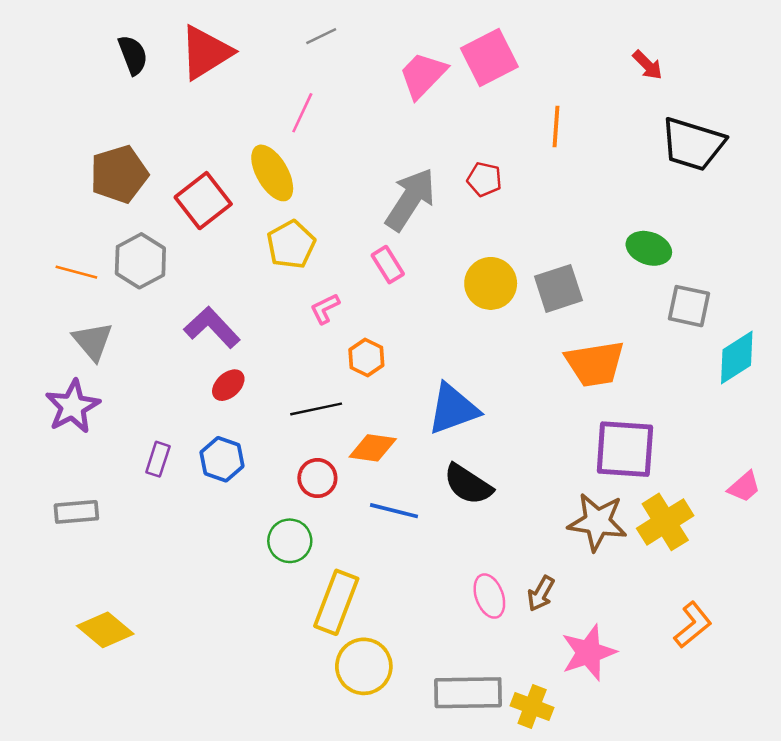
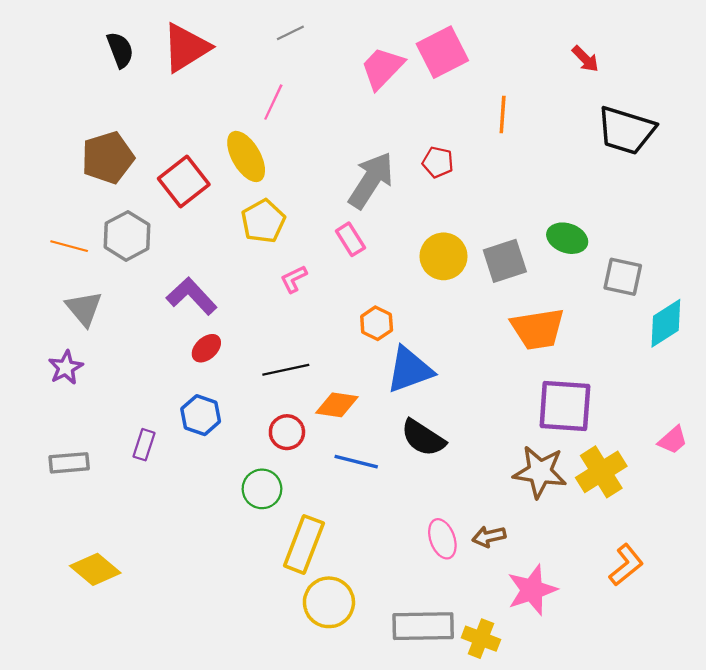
green ellipse: (649, 248) -> (567, 238), moved
orange hexagon: (366, 358) -> (377, 323), moved
purple star: (73, 406) -> (66, 368), size x0.7
purple rectangle: (158, 459) -> (144, 445), moved
brown arrow: (541, 594) -> (489, 537), turned 48

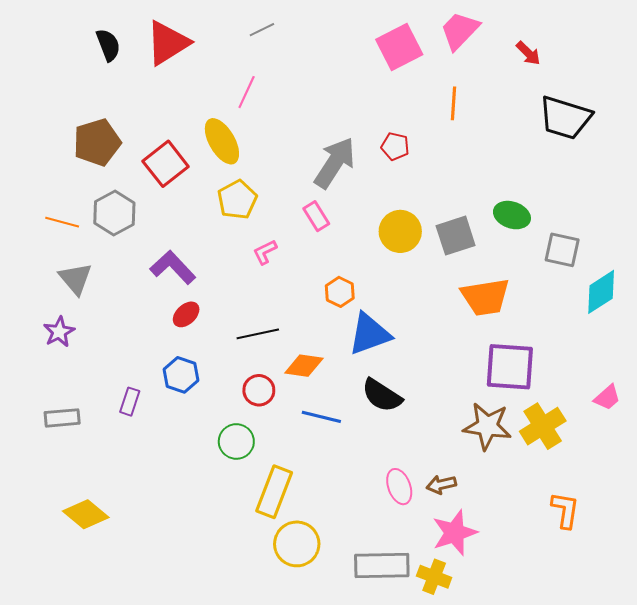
pink trapezoid: (382, 68) -> (460, 31), moved
orange L-shape: (626, 565) -> (565, 510), turned -42
pink star: (532, 590) -> (455, 533), moved

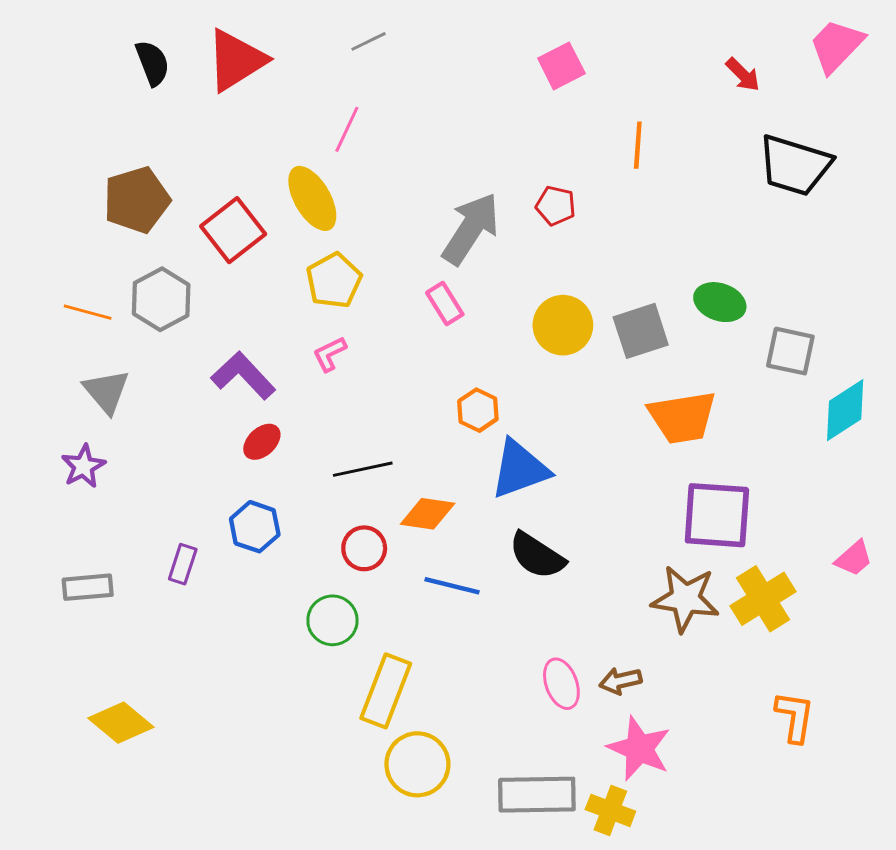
pink trapezoid: (460, 31) -> (836, 46), moved
pink square: (399, 47) -> (561, 66), size x0.7
pink L-shape: (265, 252) -> (330, 354), moved
pink star: (455, 533) -> (639, 748), turned -30

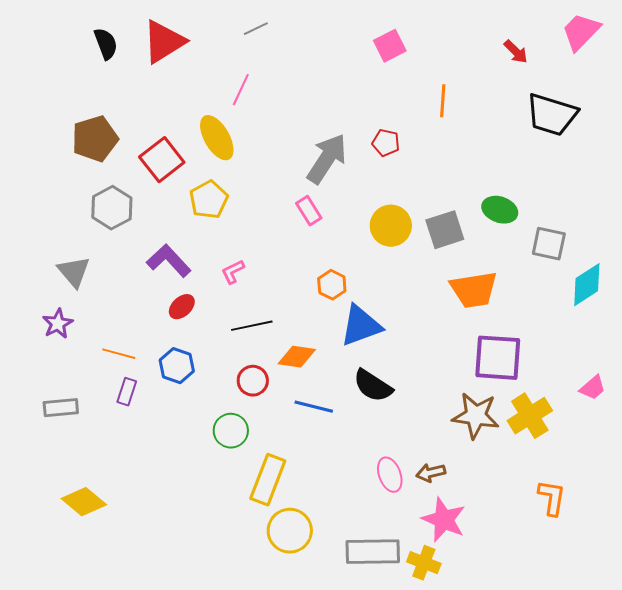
yellow pentagon: (334, 280) -> (209, 200), moved
orange line: (88, 312) -> (119, 354), moved
pink L-shape: (330, 354) -> (233, 272), moved

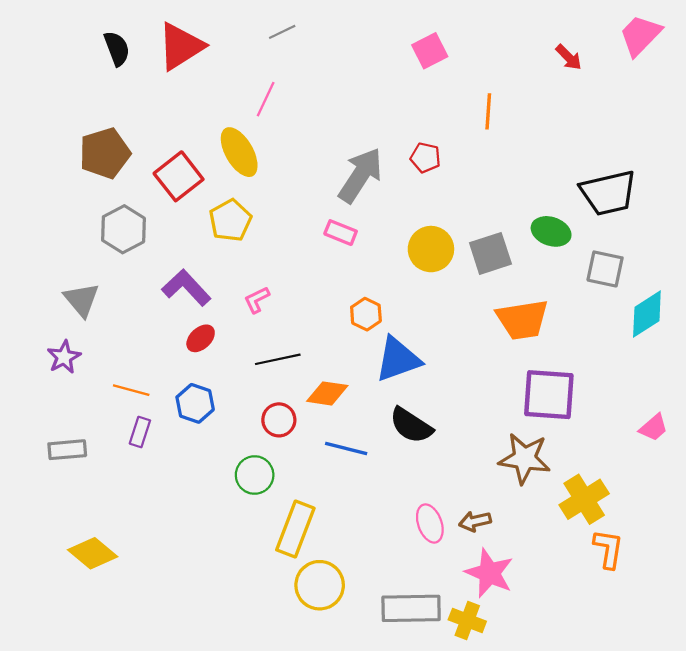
black trapezoid: (552, 115) -> (608, 193), moved, turned -30
pink rectangle: (309, 211) -> (341, 233), turned -36
yellow cross: (530, 416) -> (584, 499), moved

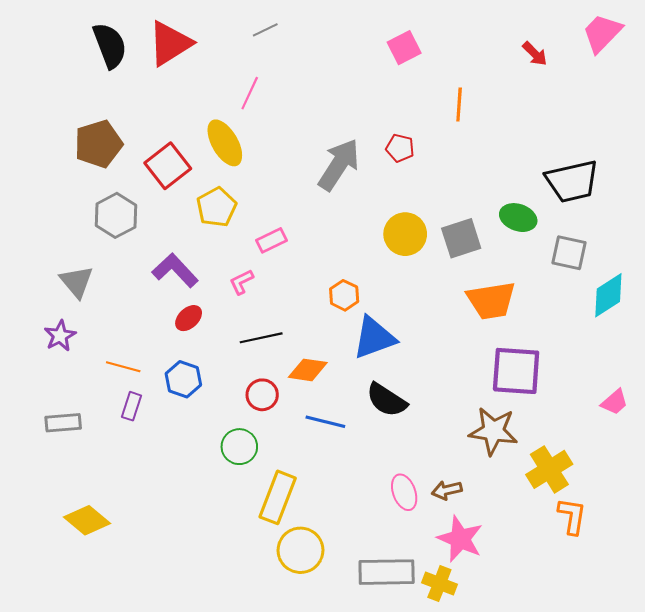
black semicircle: (117, 48) -> (110, 45), size x1.4
pink rectangle: (341, 233) -> (271, 240), moved, turned -48

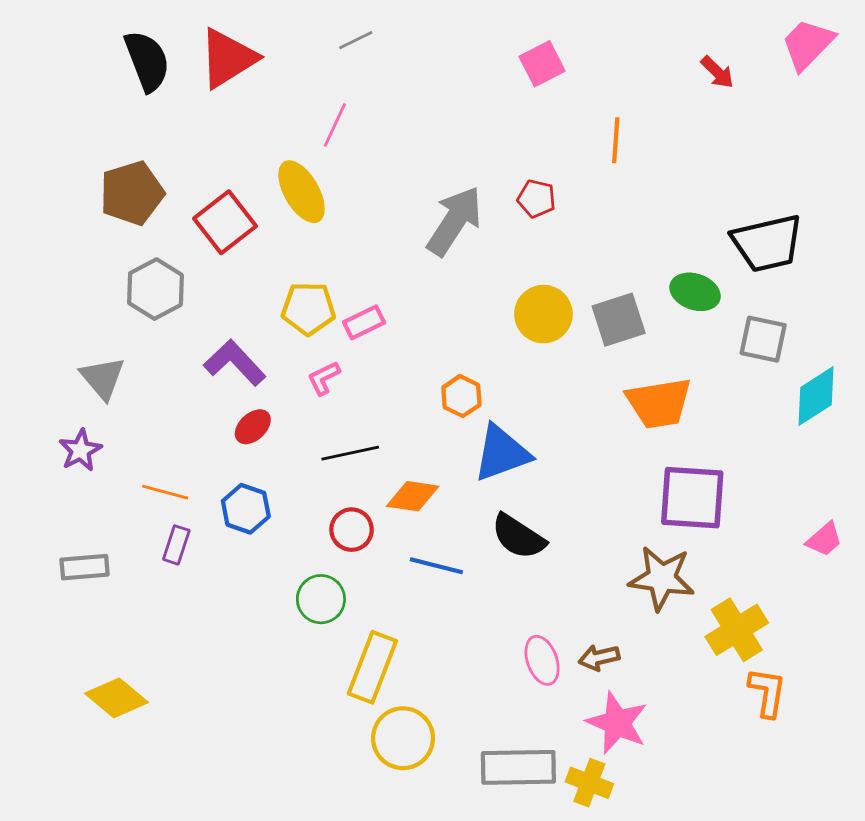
yellow pentagon: (217, 207) -> (308, 308), moved, turned 30

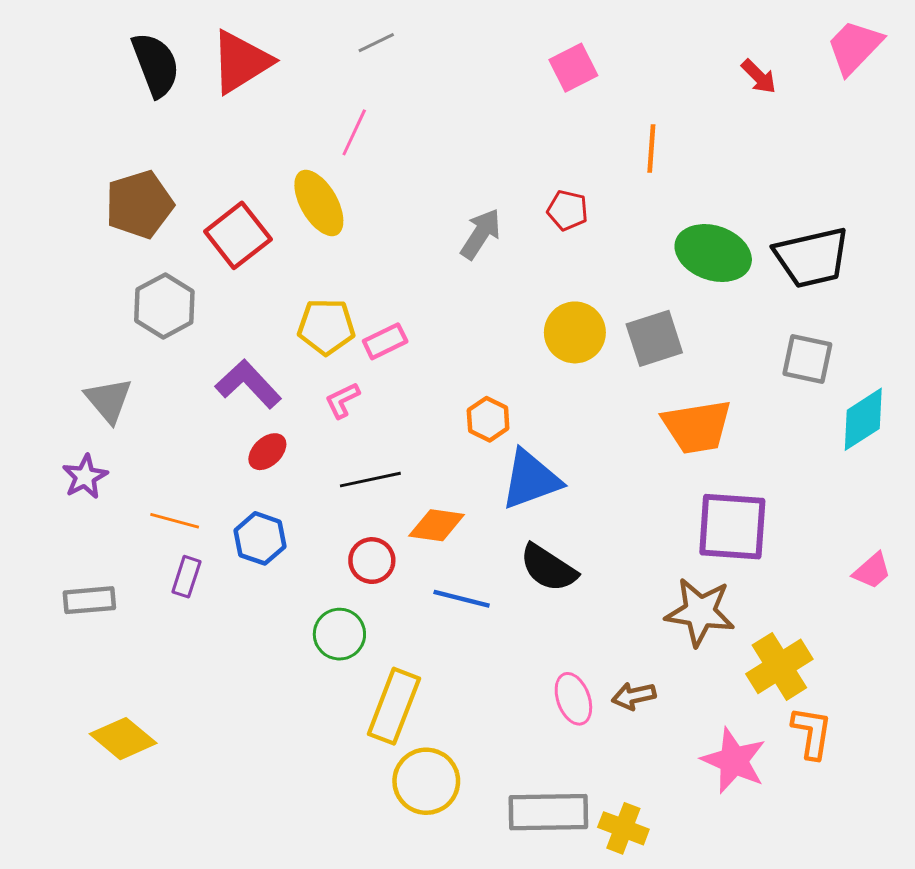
gray arrow: (454, 221) -> (481, 234), size x0.7
green ellipse: (695, 292) -> (713, 253), moved, size x1.4
pink star: (617, 723) -> (734, 761), moved

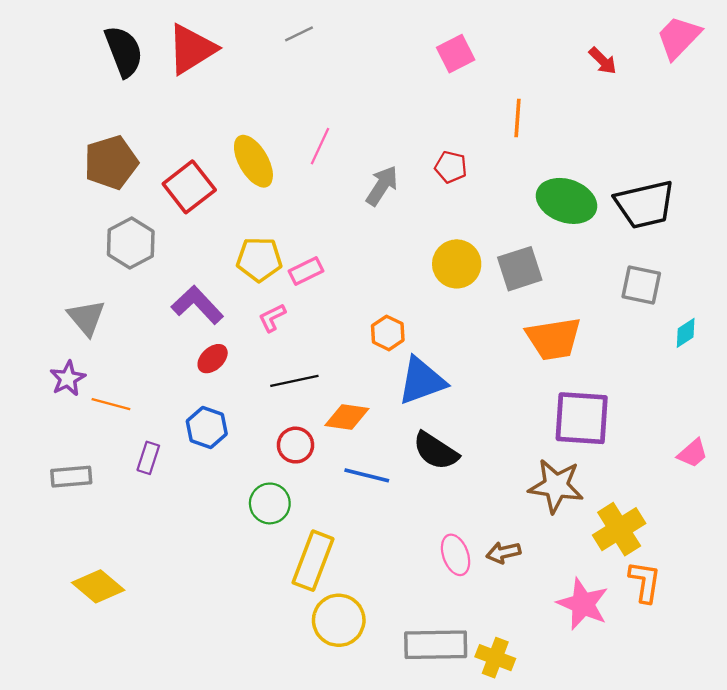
pink line: (354, 132) -> (320, 146), moved
cyan diamond: (863, 419) -> (686, 333), size x0.6
orange line: (175, 521) -> (111, 404), moved

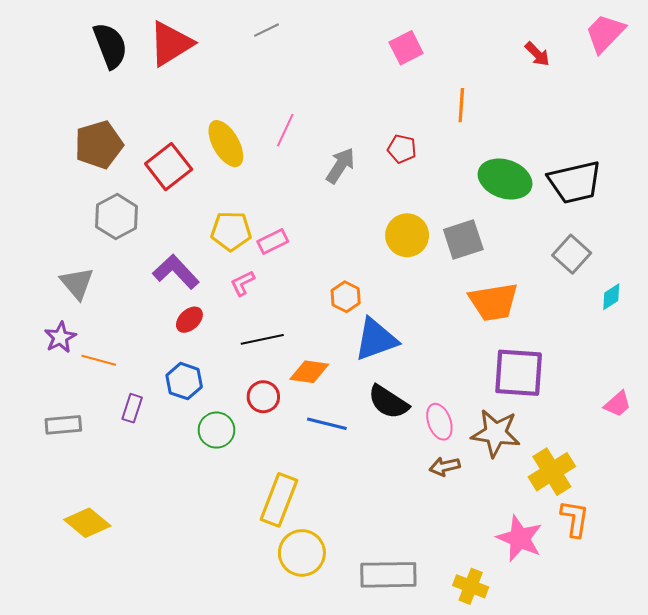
gray square: (641, 285) -> (572, 254), turned 30
green circle: (270, 503) -> (216, 430), moved
brown arrow: (503, 553) -> (445, 467), moved
pink ellipse: (456, 555) -> (439, 422), moved
yellow cross: (495, 658) -> (471, 586), moved

